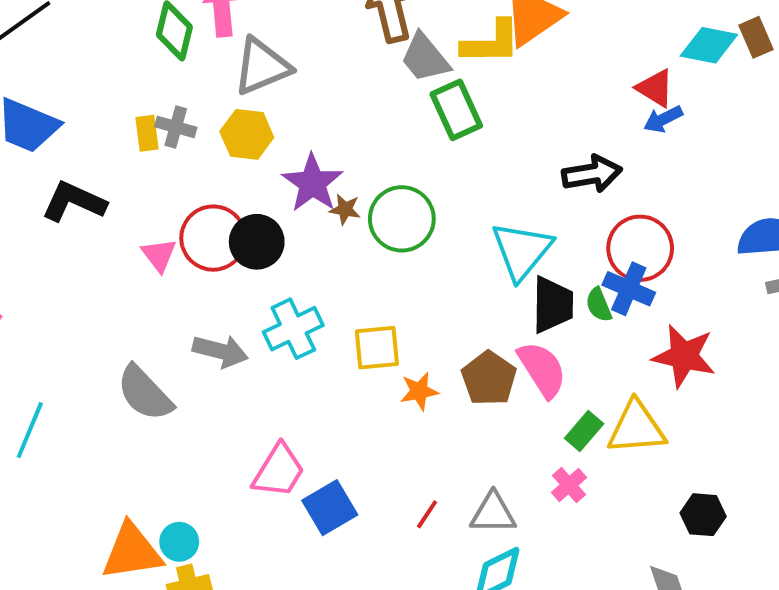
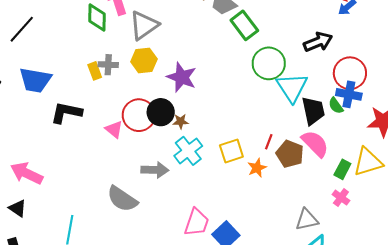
brown star: (345, 209) -> (181, 121), moved
green circle: (402, 219) -> (269, 63), moved
red line: (427, 514) -> (269, 142), moved

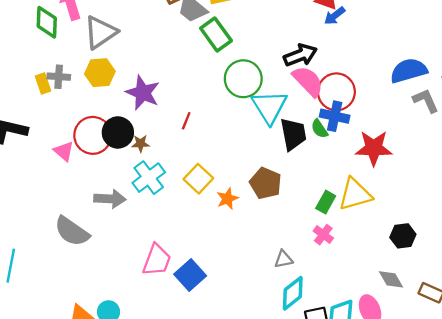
red line: (269, 142) -> (186, 121), moved
pink semicircle: (315, 144) -> (308, 81), moved
yellow square: (231, 151) -> (198, 179), turned -30
gray triangle: (307, 220) -> (284, 259), size x0.7

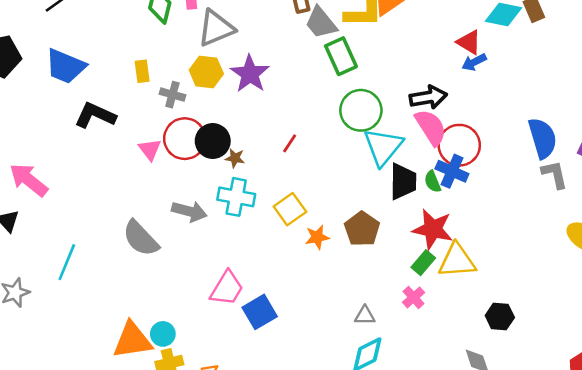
blue semicircle: (409, 71) -> (543, 138), turned 78
gray cross: (59, 77) -> (172, 95), moved
purple star: (143, 93) -> (250, 74), moved
red star: (374, 148) -> (433, 229), moved
cyan cross: (149, 178) -> (236, 197), turned 36

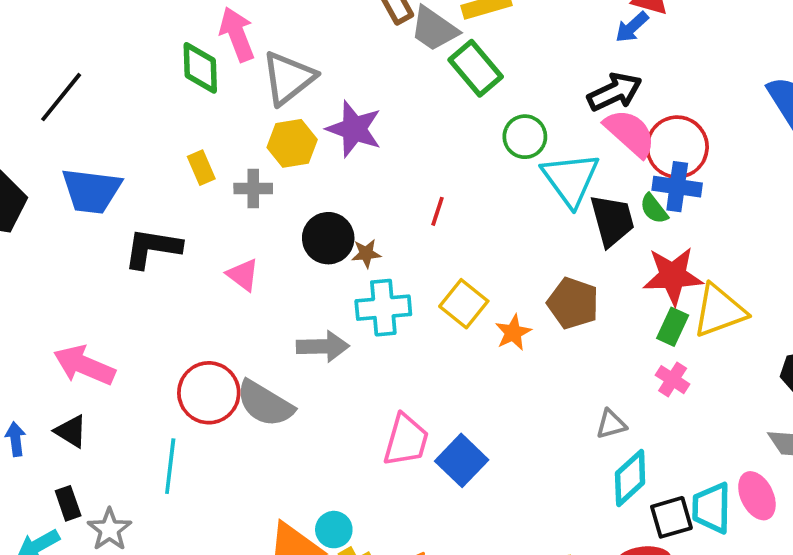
blue arrow: (474, 62) -> (632, 27), moved
green circle: (361, 110) -> (525, 137), size x0.7
red circle: (185, 139) -> (209, 393), moved

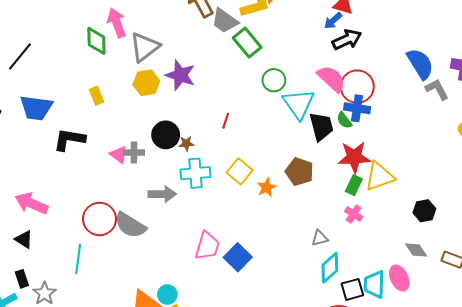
black arrow: (615, 92) -> (347, 40), moved
gray cross: (253, 189) -> (134, 153), moved

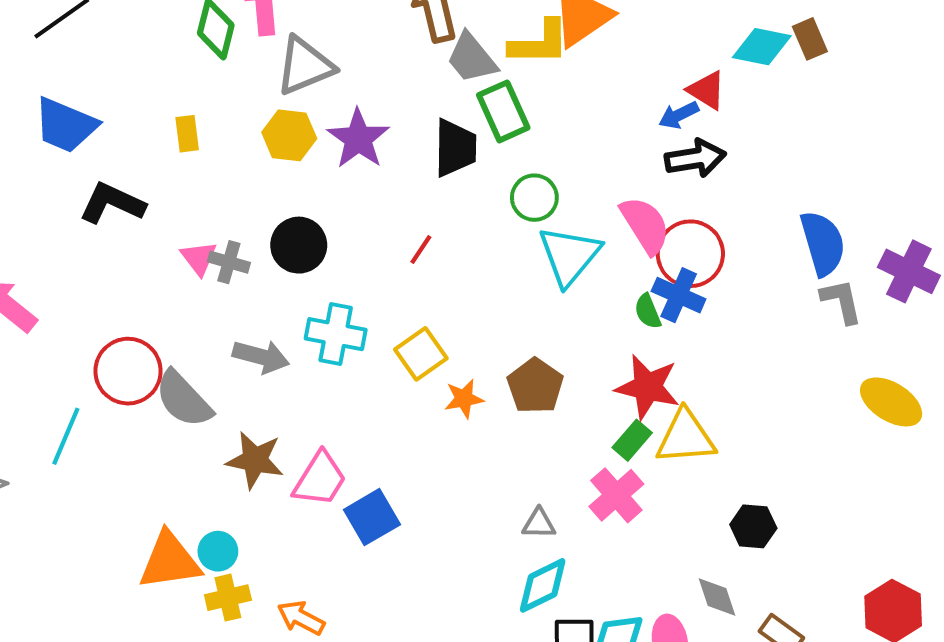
black trapezoid: (321, 126) -> (455, 148), moved
brown star: (186, 143) -> (255, 460), moved, size x1.8
pink cross: (354, 214) -> (616, 495), size x1.5

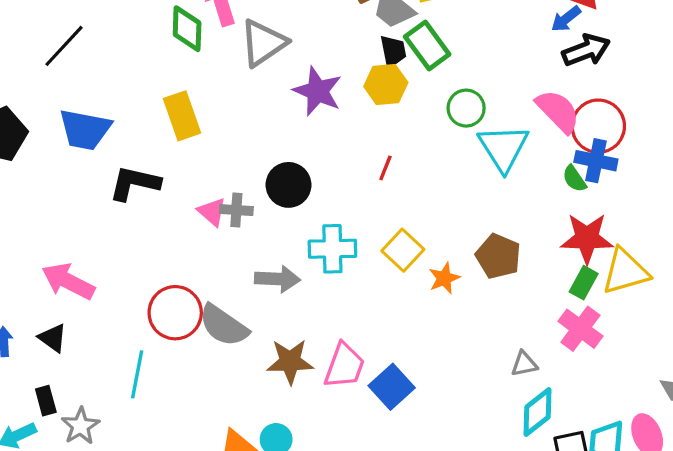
yellow rectangle: (187, 134) -> (182, 116), size x1.6
yellow hexagon: (289, 135) -> (386, 85), moved
black trapezoid: (455, 148) -> (393, 51), moved, size x0.7

